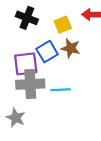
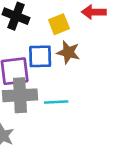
blue square: (47, 52) -> (40, 56), turned 30

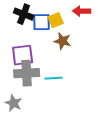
blue square: (40, 56) -> (42, 22), moved

